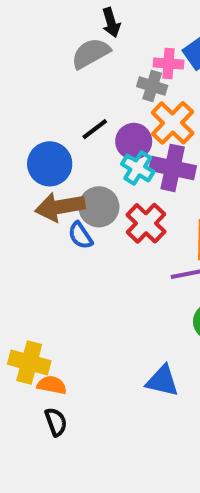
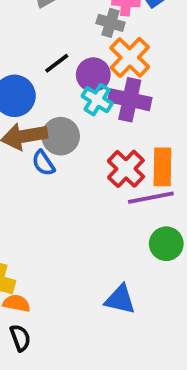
red cross: (146, 223) -> (126, 169), moved

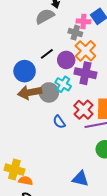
cyan cross: (97, 100) -> (63, 84), moved
blue semicircle: (43, 163) -> (59, 122), moved

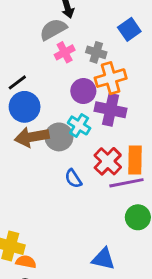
pink cross: (83, 21) -> (65, 52), moved, turned -32
orange cross: (85, 51) -> (111, 78), turned 30
black line: (47, 54) -> (17, 82), moved

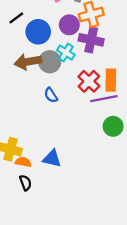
blue circle: (25, 107) -> (38, 32), moved
blue semicircle: (73, 179) -> (51, 95), moved
blue triangle: (103, 259) -> (52, 159), moved

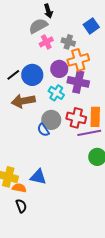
black line: (16, 18) -> (13, 75), moved
gray circle: (50, 62) -> (51, 120), moved
red cross: (89, 81) -> (76, 118), turned -30
blue triangle: (52, 159) -> (38, 177), moved

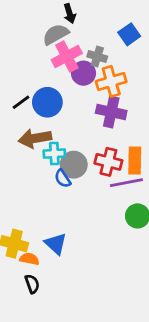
pink cross: (46, 42) -> (67, 56), size x1.5
purple circle: (59, 69) -> (83, 73), moved
cyan cross: (56, 93) -> (54, 154), moved, turned -35
blue triangle: (38, 177) -> (56, 244), turned 30

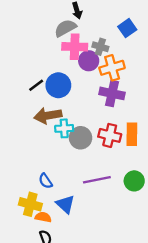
pink cross: (67, 56) -> (75, 47), turned 30
blue semicircle: (63, 179) -> (46, 181), moved
purple line: (126, 183) -> (97, 180), moved

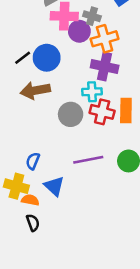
cyan cross: (64, 128) -> (92, 92), moved
blue semicircle: (46, 181) -> (33, 161), turned 56

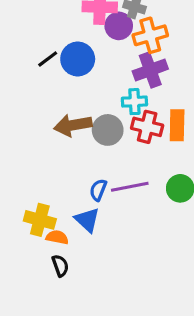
purple cross: (105, 67) -> (150, 70), turned -32
brown arrow: (35, 90) -> (73, 125), moved
blue semicircle: (33, 161) -> (98, 190), moved

